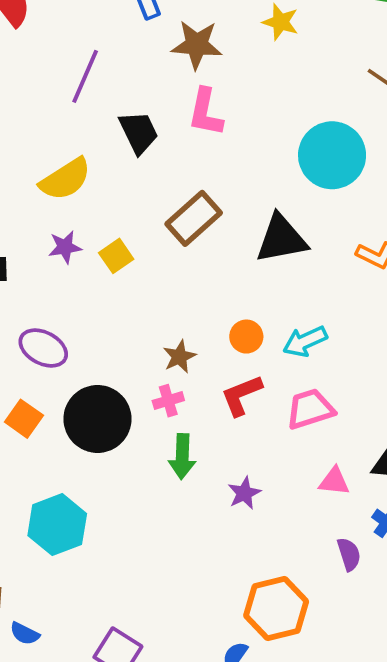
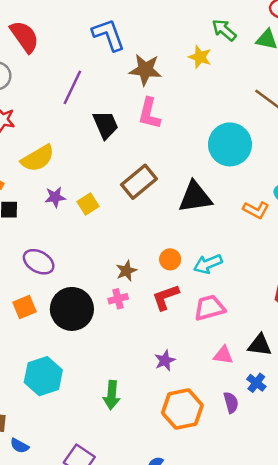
yellow semicircle: (65, 179) -> (38, 158), moved
orange square: (24, 419) -> (24, 307), turned 30
green arrow: (182, 456) -> (112, 395), moved
orange hexagon: (276, 609) -> (182, 409), moved

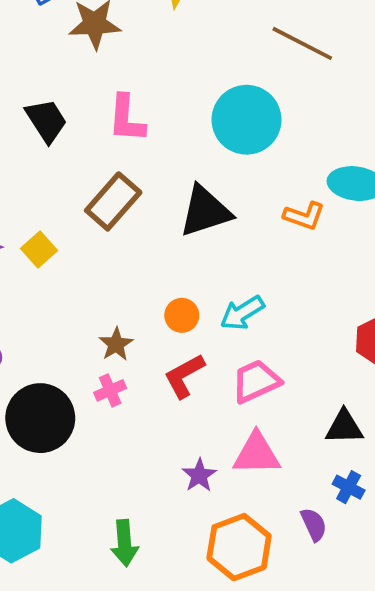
pink L-shape: (149, 113) -> (127, 119), moved
pink triangle: (223, 355) -> (256, 454), moved, size x1.5

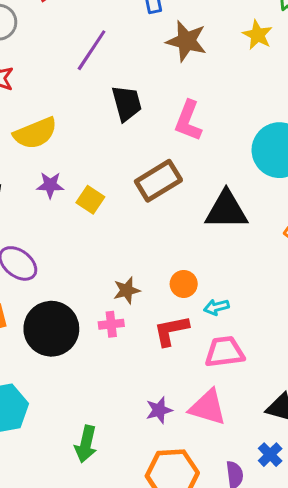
yellow square: (39, 249) -> (90, 200), turned -32
cyan arrow: (242, 313) -> (216, 307), moved, size x0.7

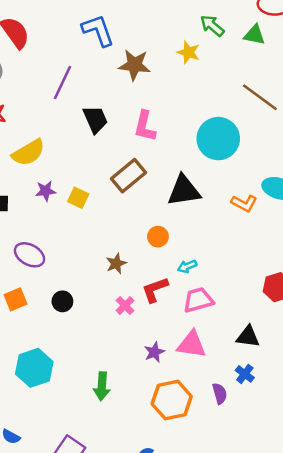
orange circle: (184, 284) -> (158, 237), moved
pink cross: (111, 324) -> (125, 306), moved, turned -30
black circle: (51, 329) -> (62, 301), size x0.5

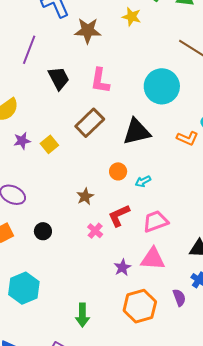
yellow square: (78, 198) -> (49, 144), turned 30
cyan arrow: (187, 266) -> (143, 181), moved
green arrow: (102, 386) -> (82, 315), moved

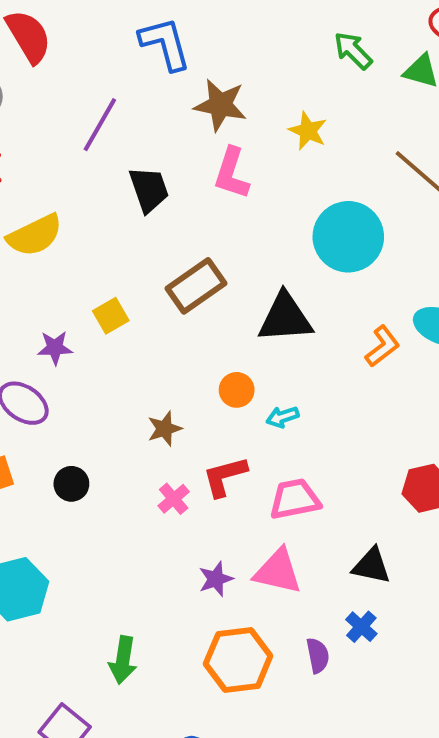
yellow star: (132, 17) -> (308, 131), moved
pink L-shape: (100, 81) -> (232, 173), moved
orange L-shape: (187, 138) -> (382, 346), turned -70
purple star: (22, 141) -> (55, 348), moved

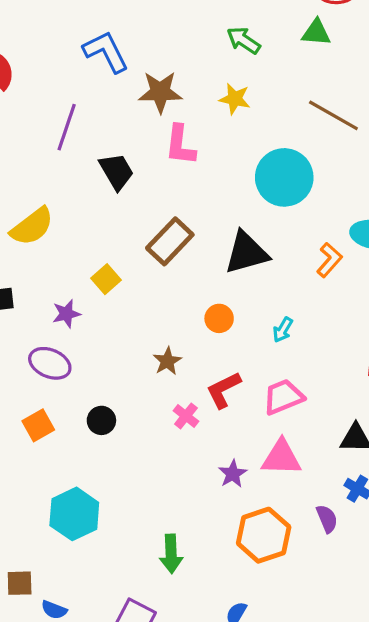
green arrow: (353, 51) -> (244, 40), moved
cyan arrow: (282, 417) -> (283, 330), moved, turned -30

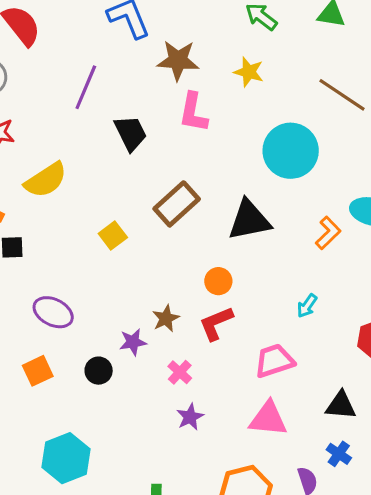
purple star: (66, 314) -> (133, 342), moved
cyan arrow: (283, 330) -> (307, 306), moved
red L-shape: (223, 390) -> (216, 323), moved
purple star: (233, 474) -> (190, 417), moved

